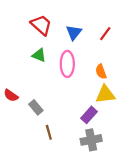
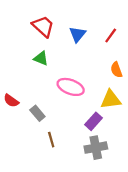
pink ellipse: (67, 64) -> (71, 87), moved, turned -70
orange semicircle: (101, 72) -> (116, 70), moved

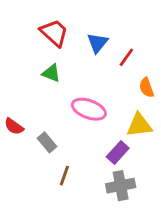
red line: (111, 35) -> (126, 57), moved
brown line: (51, 140) -> (64, 176), turned 35

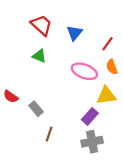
red line: (126, 57) -> (107, 44), moved
pink ellipse: (89, 109) -> (84, 71), moved

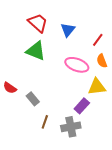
green triangle: (39, 56) -> (36, 51), size x1.5
gray cross: (92, 142) -> (71, 127), moved

